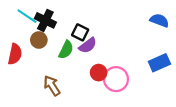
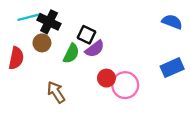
cyan line: (27, 16) -> (29, 17), turned -48

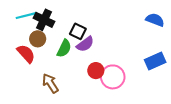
red semicircle: (16, 58) -> (26, 54), moved, turned -54

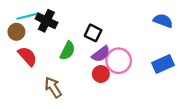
black square: (78, 31) -> (93, 33), moved
brown circle: (38, 39) -> (16, 32), moved
purple semicircle: (85, 44) -> (101, 54), moved
pink circle: (113, 77) -> (119, 61), moved

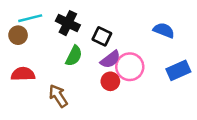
black cross: (46, 21) -> (68, 23), moved
blue semicircle: (163, 21) -> (164, 30), moved
red semicircle: (28, 56) -> (23, 74), moved, turned -50

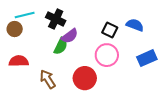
black square: (102, 36) -> (110, 30), moved
purple semicircle: (110, 59) -> (70, 36), moved
red circle: (110, 81) -> (85, 78), moved, size x1.5

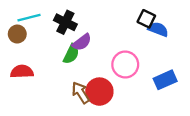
black square: (110, 30) -> (146, 19), moved
blue rectangle: (147, 58) -> (165, 80), moved
brown arrow: (48, 79) -> (81, 93), moved

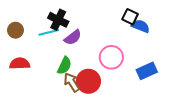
cyan line: (29, 18) -> (49, 32), moved
green semicircle: (71, 54) -> (64, 66), moved

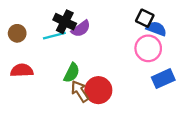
purple semicircle: (73, 37) -> (81, 29), moved
pink circle: (111, 57) -> (148, 48), moved

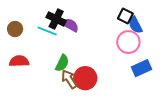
purple semicircle: (81, 29) -> (70, 25), turned -114
blue semicircle: (156, 29) -> (135, 25), turned -138
cyan line: (54, 36) -> (47, 31), turned 36

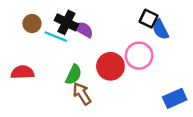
brown circle: (15, 29) -> (32, 23), moved
pink circle: (128, 42) -> (139, 56), moved
blue rectangle: (141, 68) -> (175, 98), moved
red circle: (85, 78) -> (110, 66), moved

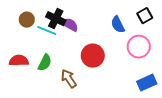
black square: (149, 19) -> (145, 16), moved, turned 35
blue semicircle: (160, 29) -> (118, 25), moved
pink circle: (139, 56) -> (139, 47), moved
green semicircle: (74, 75) -> (45, 63), moved

